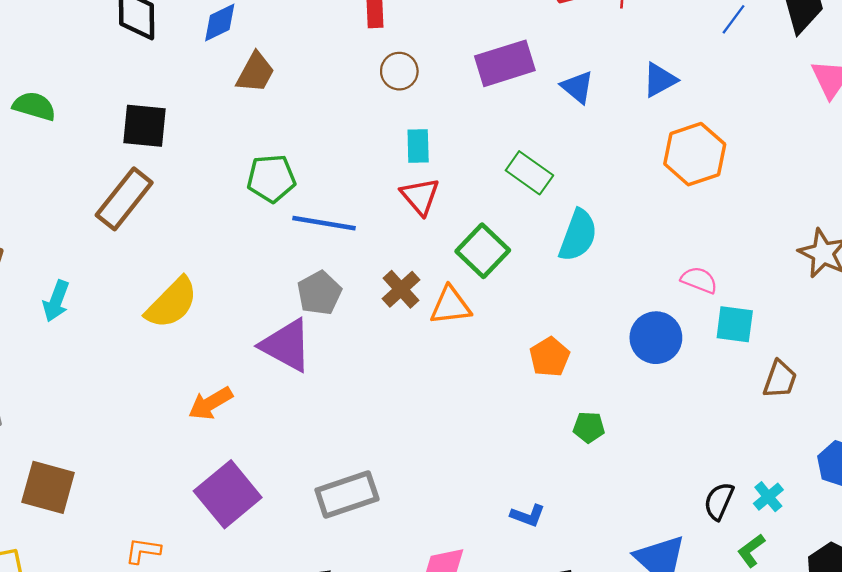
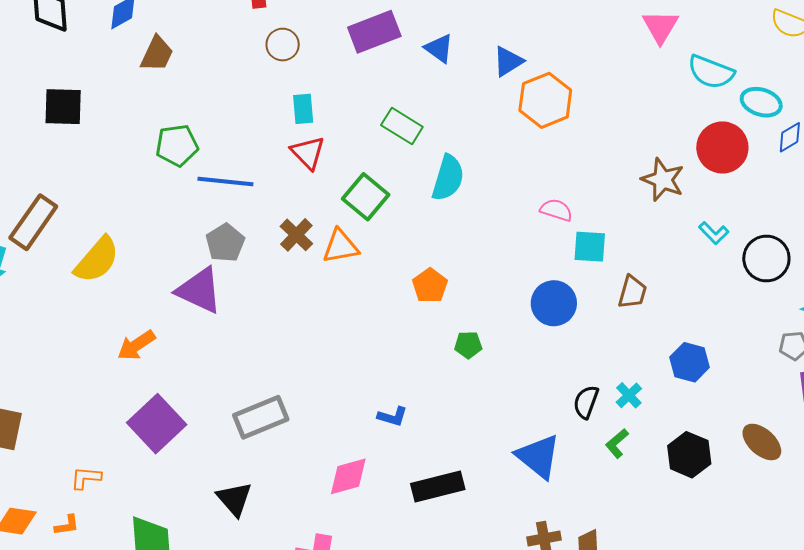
blue triangle: (660, 80) -> (508, 61), moved
brown rectangle: (124, 199) -> (33, 222), moved
blue circle: (656, 338) -> (554, 303), moved
blue L-shape: (528, 515) -> (393, 417), moved

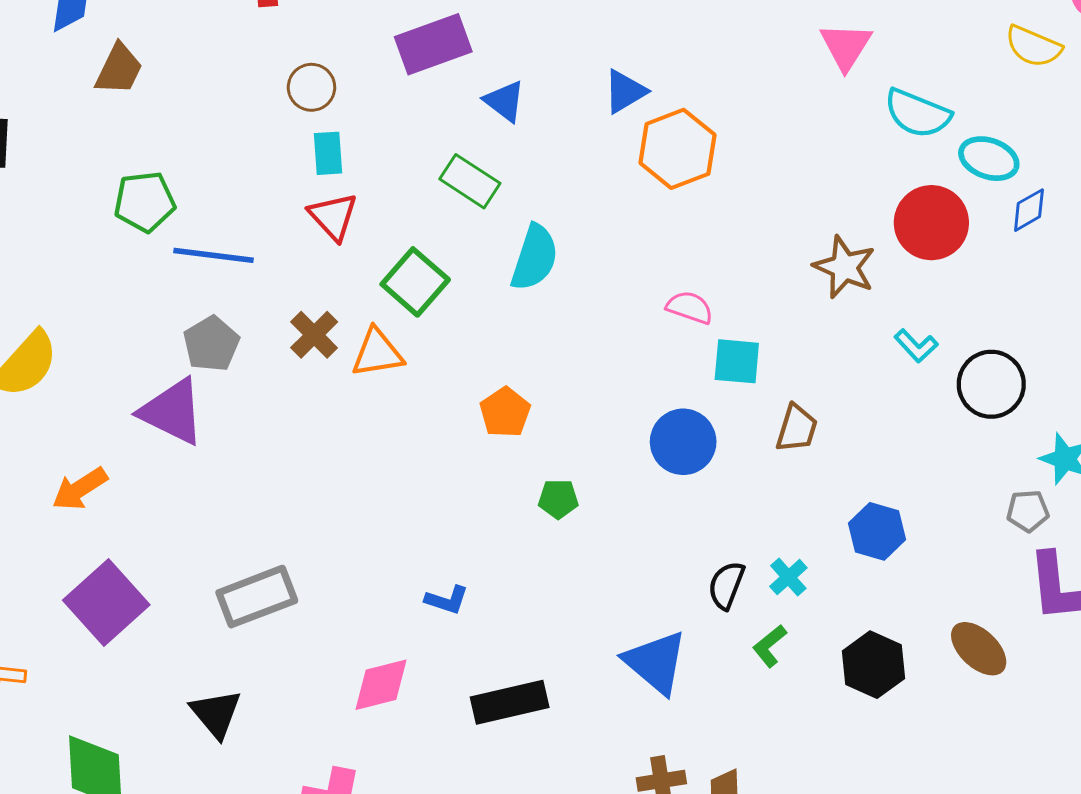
brown circle: (283, 45) -> (311, 87), moved
blue triangle: (439, 48) -> (505, 101), moved

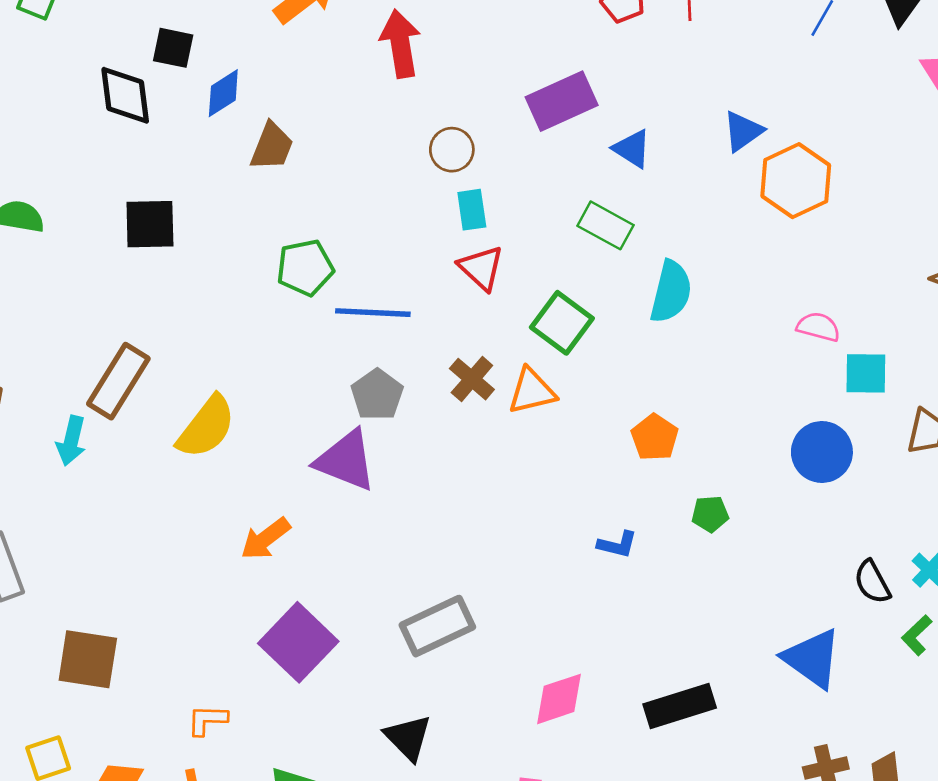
black semicircle: (726, 585) -> (872, 582), turned -45
blue L-shape: (447, 600) -> (617, 544), moved

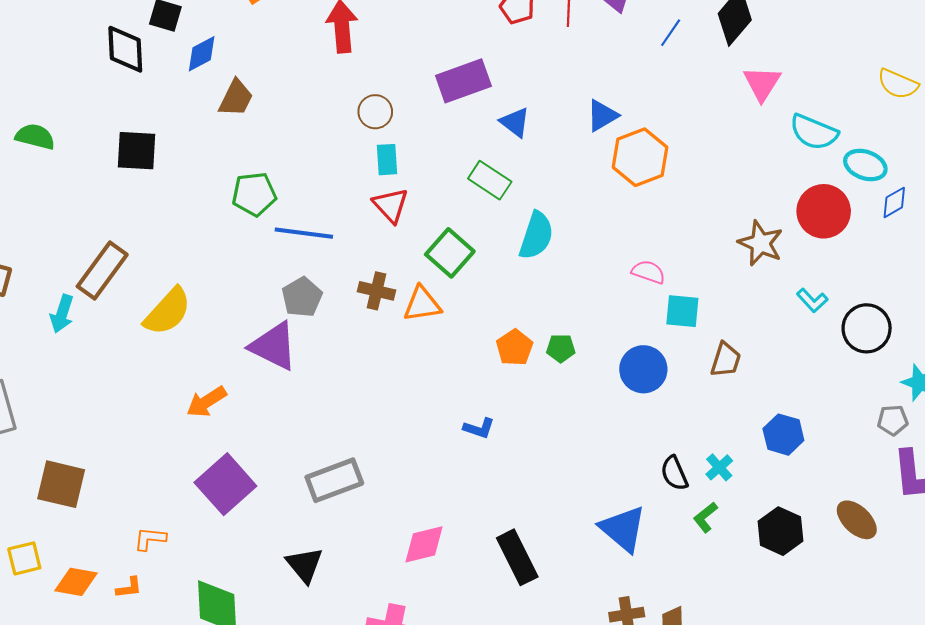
brown cross: (472, 379) -> (377, 291), turned -32
green pentagon: (710, 514) -> (561, 348), moved
black rectangle: (680, 706) -> (517, 557), turned 76

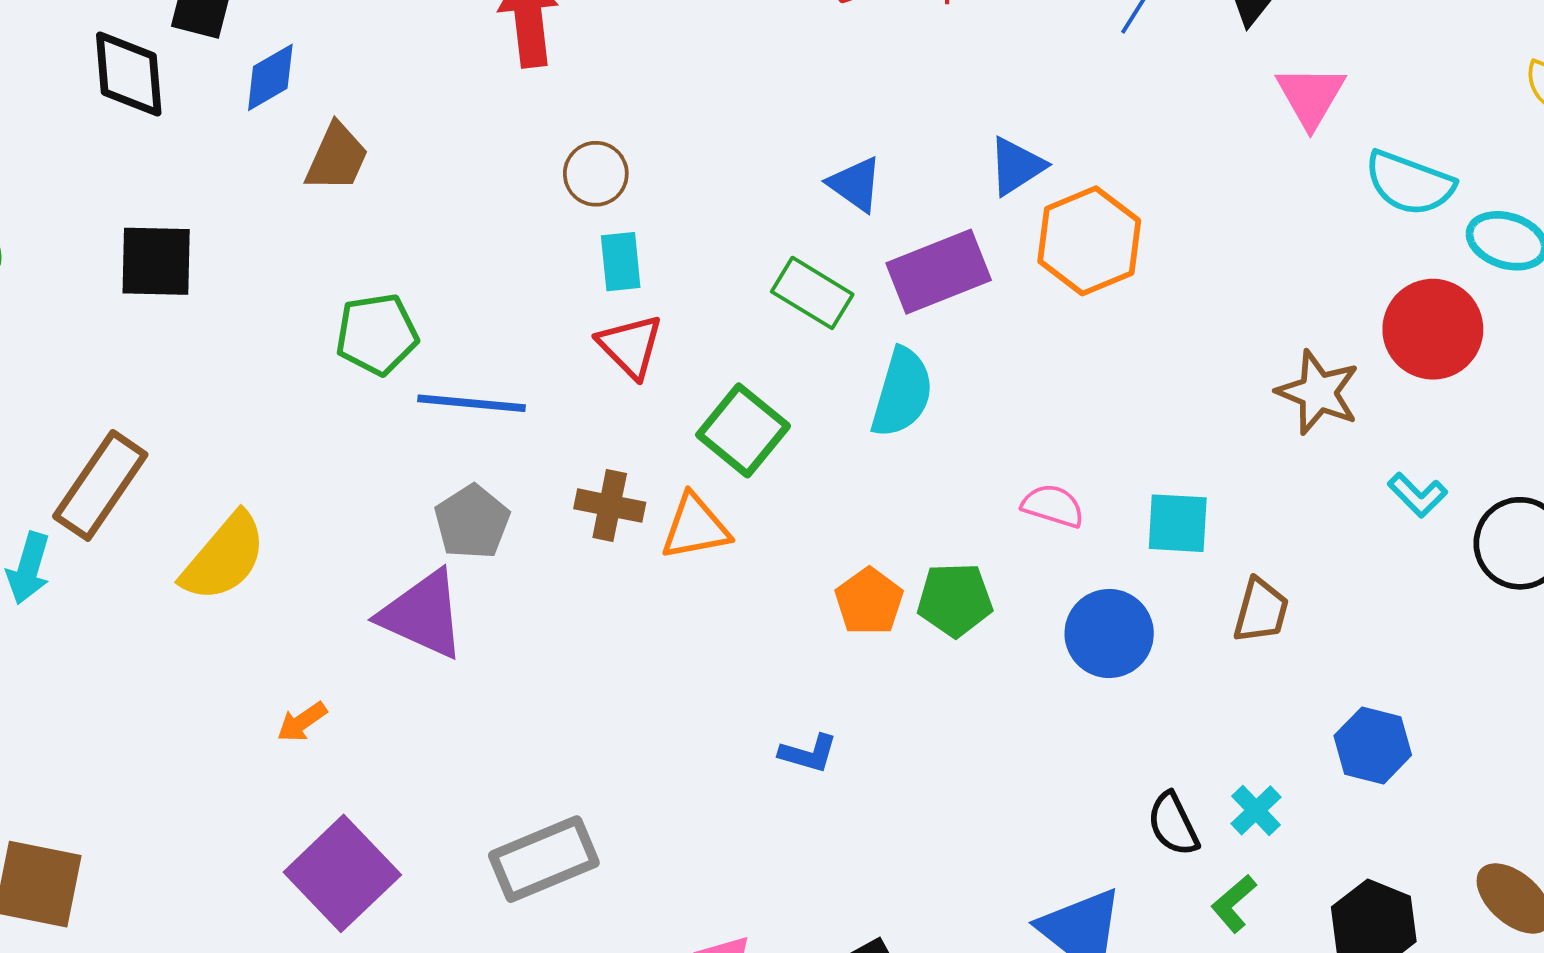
purple rectangle: (463, 81) -> (939, 272), moved
pink semicircle: (648, 272) -> (1053, 506), moved
green pentagon: (561, 348) -> (955, 600), size x1.4
orange arrow: (206, 402) -> (302, 722), size x0.7

